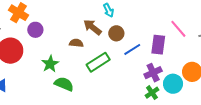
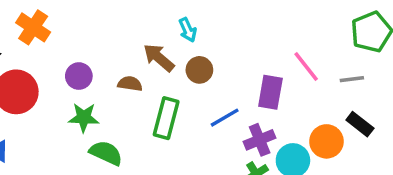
purple circle: (35, 30) -> (79, 76), moved
blue line: (132, 49) -> (225, 118), moved
green rectangle: (98, 62) -> (166, 118), turned -45
green star: (50, 64) -> (84, 117), turned 30

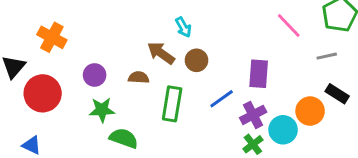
pink line: (306, 67) -> (289, 25), moved

